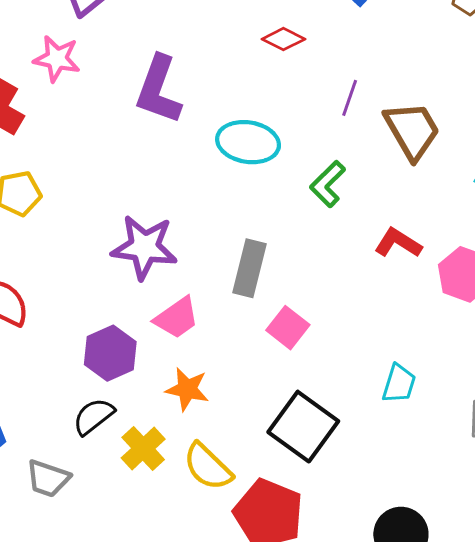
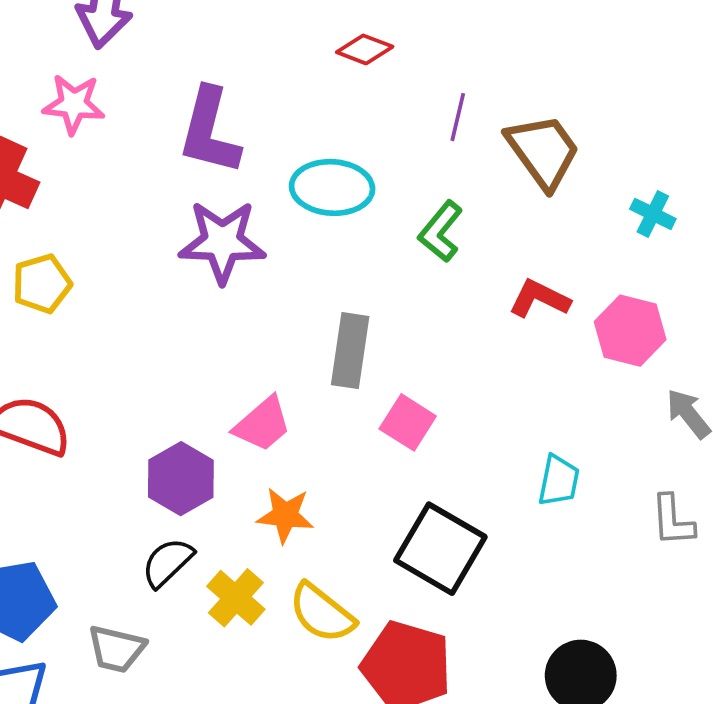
purple star: (144, 247) -> (222, 242), moved

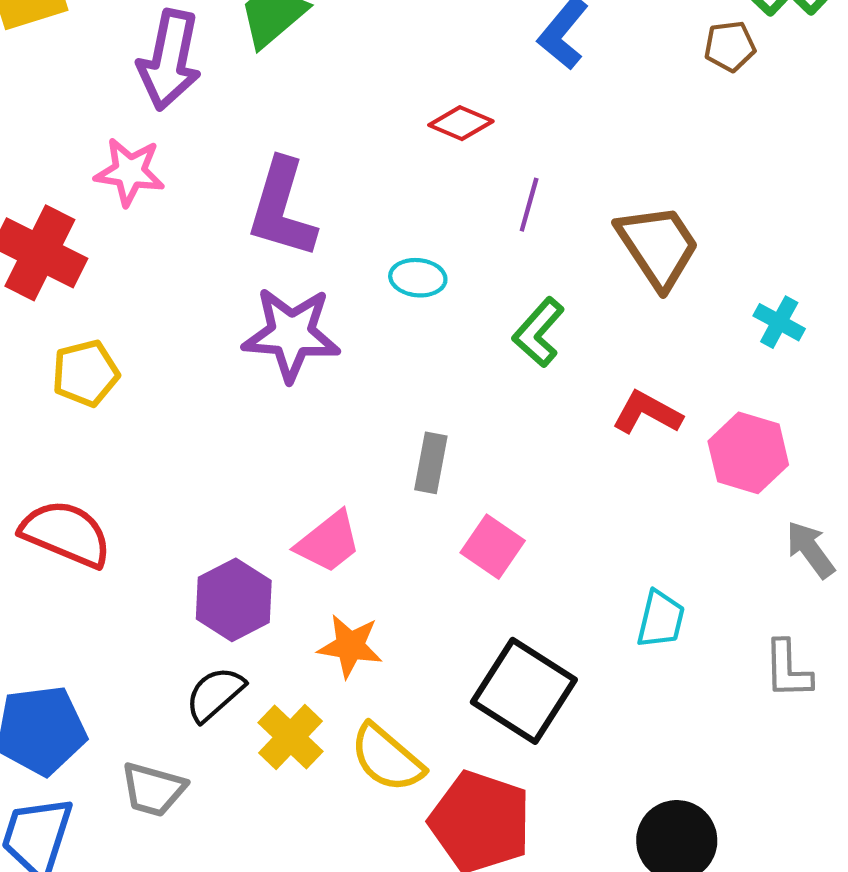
purple line: (458, 117) -> (529, 205), moved
cyan ellipse: (332, 187) -> (418, 278), size x0.6
gray rectangle: (350, 351) -> (431, 463), size x0.7

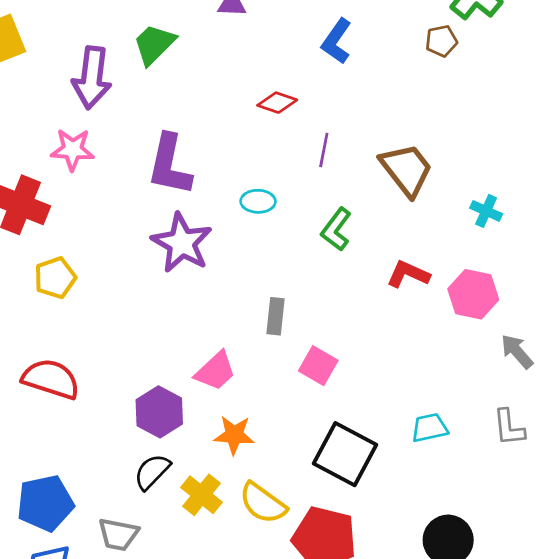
purple star: (291, 334) -> (182, 243), turned 30
cyan trapezoid: (661, 619) -> (430, 428), moved, turned -111

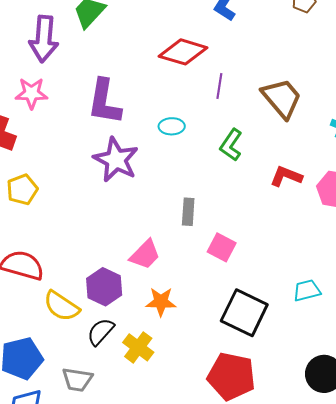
red diamond: (277, 103) -> (183, 52), size x1.6
yellow semicircle: (263, 503) -> (61, 306), moved

